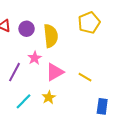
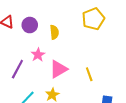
yellow semicircle: (51, 36) -> (54, 32), size x0.6
yellow line: (85, 77) -> (89, 74), turned 40

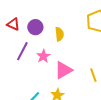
purple line: (17, 69) -> (22, 51), moved

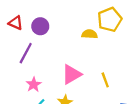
yellow semicircle: (59, 34) -> (90, 34), moved, turned -80
pink star: (43, 56) -> (34, 84), moved

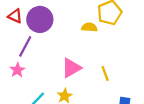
purple circle: (40, 26) -> (40, 19), size x1.5
pink star: (34, 84) -> (17, 70), moved

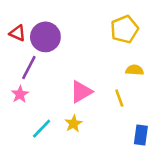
yellow semicircle: (89, 27) -> (135, 70), moved

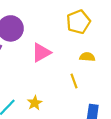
pink triangle: (81, 92) -> (41, 53), moved

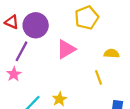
yellow pentagon: (78, 22) -> (87, 18), moved

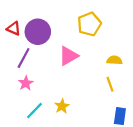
pink star: (14, 74) -> (26, 83), moved
yellow line: (99, 77) -> (110, 84), moved

